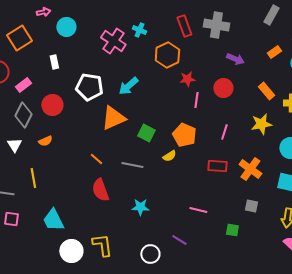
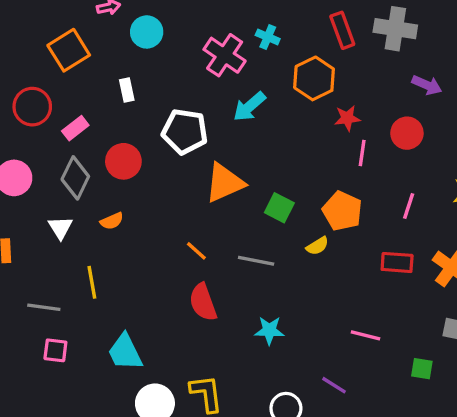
cyan arrow: (128, 86) -> (249, 107), moved

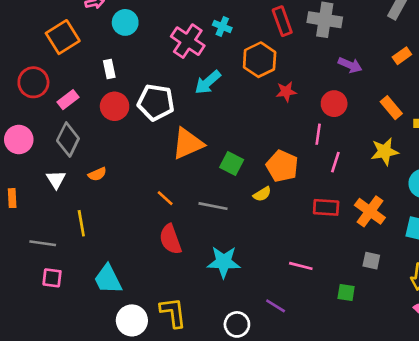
pink line: (362, 153) -> (318, 134), moved
red circle: (123, 161) -> (115, 106), moved
cyan star: (269, 330) -> (224, 262), size x1.4

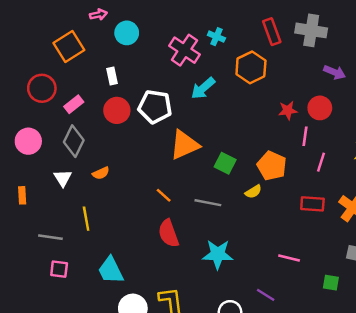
red star: (286, 92) -> (288, 110), moved

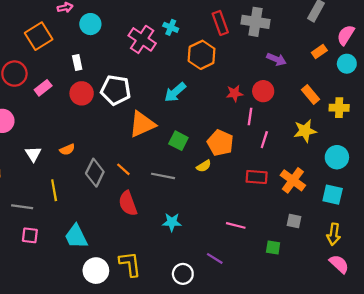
cyan arrow: (203, 88) -> (175, 92), moved
gray diamond: (74, 141) -> (95, 173), moved
cyan star: (218, 254) -> (172, 222), size x0.7

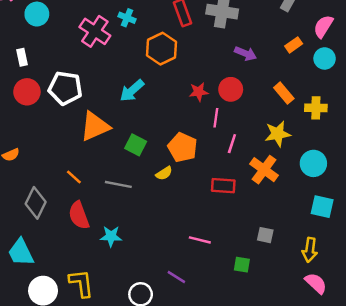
gray diamond: (95, 173) -> (36, 203), moved
orange cross: (293, 180) -> (264, 170), moved
cyan square: (333, 195) -> (322, 207), moved
cyan star: (172, 222) -> (111, 236), moved

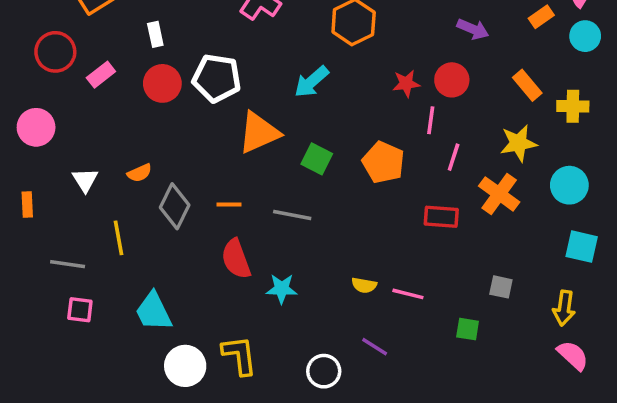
yellow semicircle: (164, 173) -> (364, 285), moved, turned 42
orange line: (74, 177) -> (229, 204), turned -42
gray diamond: (36, 203) -> (175, 206), moved

